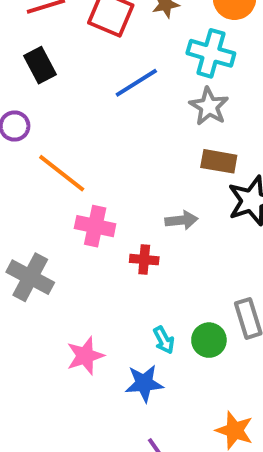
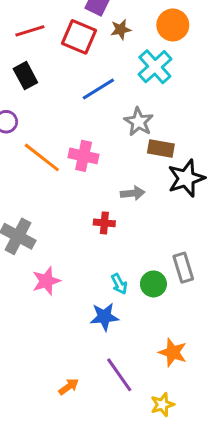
cyan cross: (211, 53) -> (155, 67), turned 32
gray star: (209, 106) -> (139, 122), moved
pink cross: (95, 226) -> (84, 156), moved
pink star: (85, 356) -> (46, 281), moved

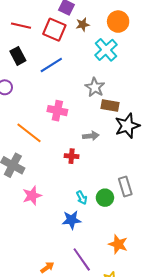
red line: (30, 31) -> (21, 26), turned 30
blue line: (98, 89) -> (51, 65), moved
orange line: (42, 157) -> (29, 133), moved

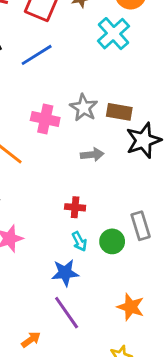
gray star: (95, 87) -> (84, 108), moved
red cross: (72, 156) -> (75, 207), moved
purple line: (82, 259) -> (67, 313), moved

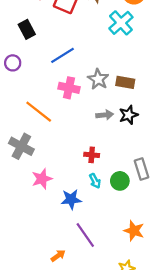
blue line: (37, 55) -> (62, 55), moved
black star: (143, 140) -> (129, 115), moved, size x0.7
blue star: (65, 273) -> (71, 199), moved

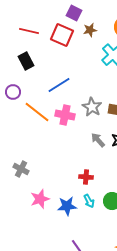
orange line: (39, 112) -> (37, 112), moved
gray arrow: (105, 115) -> (98, 140), turned -126
gray cross: (21, 146) -> (21, 169), size x0.7
blue star: (71, 199) -> (67, 206), moved

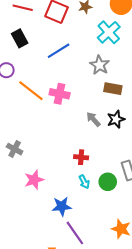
blue line: (59, 85) -> (59, 51), moved
gray star: (92, 107) -> (100, 65), moved
blue star: (67, 206) -> (62, 206), moved

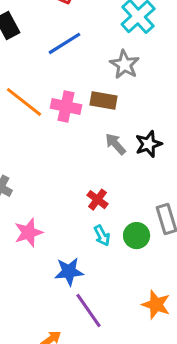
brown rectangle: (113, 89) -> (104, 100), moved
red cross: (81, 157) -> (98, 200), turned 32

